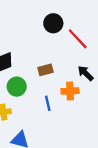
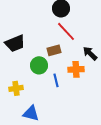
red line: (78, 39) -> (66, 31), moved
green circle: (17, 87) -> (39, 65), moved

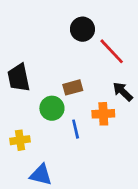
red line: (66, 31) -> (112, 51), moved
black trapezoid: (15, 43) -> (19, 78), turned 100

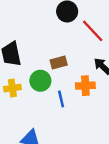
yellow cross: (20, 140) -> (12, 88), moved

